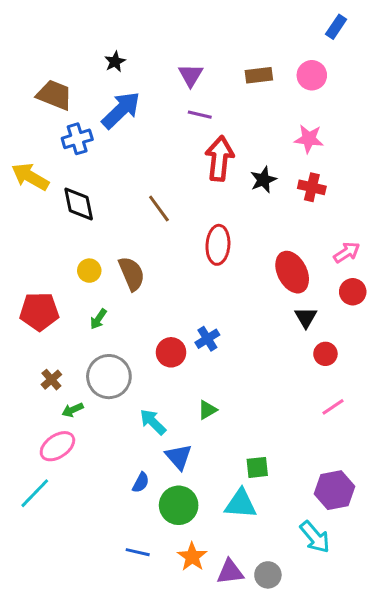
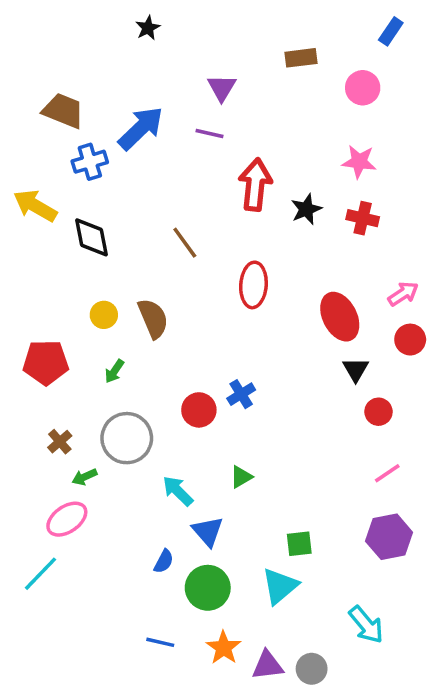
black star: (115, 62) -> (148, 28), moved
brown rectangle: (259, 75) -> (301, 58), moved
purple line: (200, 115) -> (209, 134), moved
purple hexagon: (335, 490) -> (389, 537), moved
cyan triangle: (241, 504) -> (280, 586), turned -44

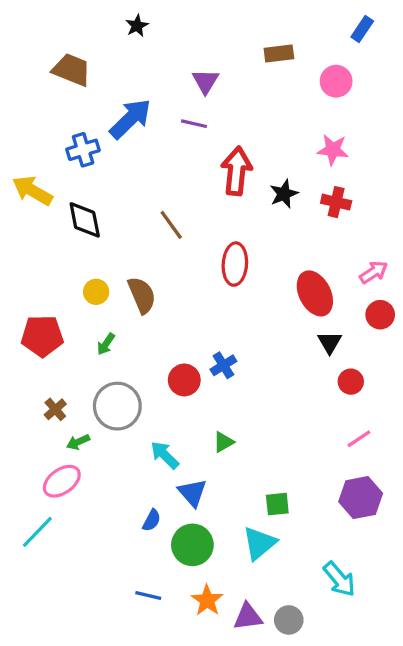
brown trapezoid: (63, 111) -> (72, 70), moved

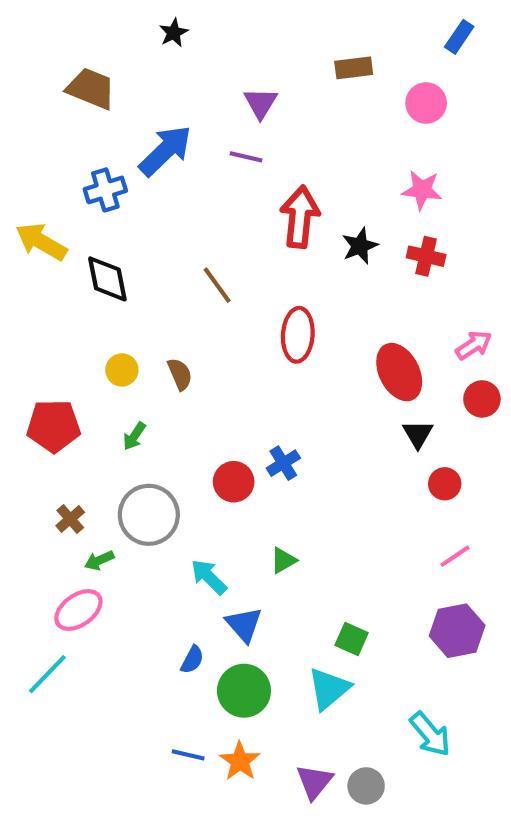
brown semicircle: (142, 295) -> (180, 374), size x0.7
green square: (277, 504) -> (352, 639), turned 30
orange star: (207, 600) -> (240, 761), moved
purple triangle: (248, 617) -> (314, 782), turned -44

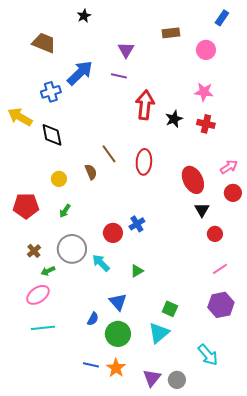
brown line: (217, 285) -> (109, 154), moved
brown semicircle: (180, 374) -> (91, 172), moved
cyan arrow: (209, 577) -> (101, 263), moved
cyan line: (47, 674) -> (43, 328), moved, turned 40

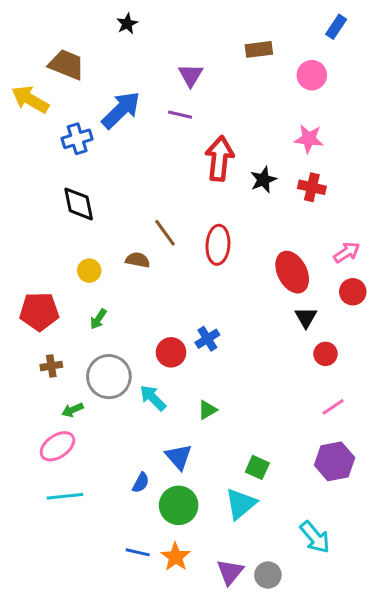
yellow arrow: (20, 117) -> (30, 99), moved
brown semicircle: (91, 172) -> (138, 260), turned -56
brown cross: (34, 251) -> (51, 366), moved, turned 32

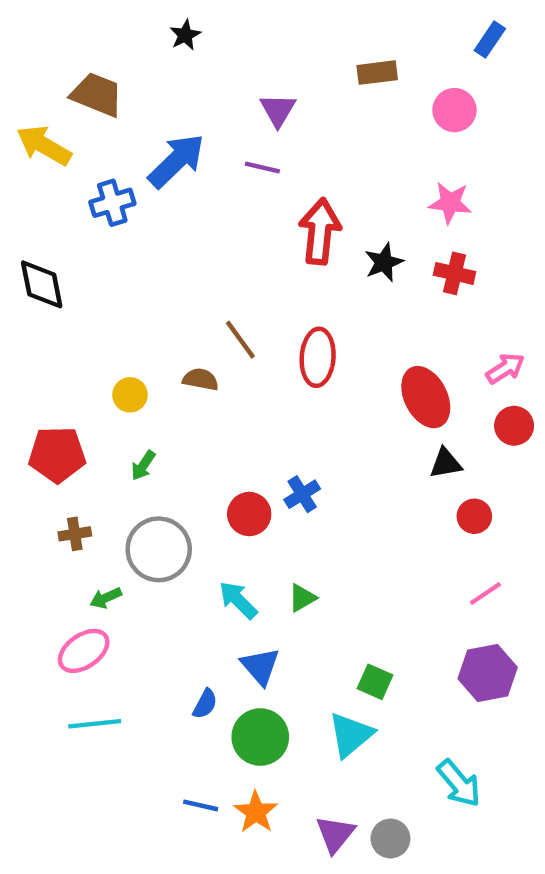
black diamond: (79, 204) -> (42, 284), moved
black triangle: (306, 318) -> (446, 463), turned 50
cyan arrow: (153, 398) -> (238, 600), moved

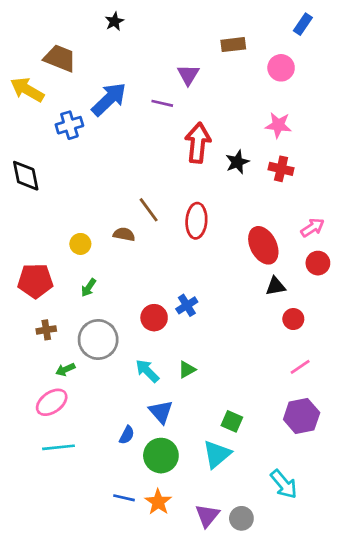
purple triangle: (278, 110) -> (188, 75), moved

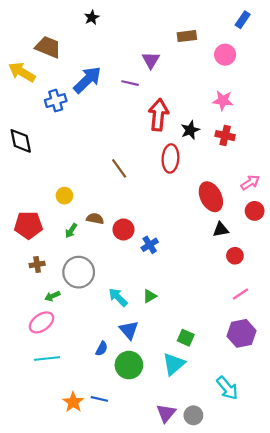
red ellipse: (196, 221) -> (170, 158), moved
brown semicircle: (124, 234) -> (95, 219), moved
red circle: (154, 318) -> (123, 230), moved
orange star: (158, 502) -> (73, 402), moved

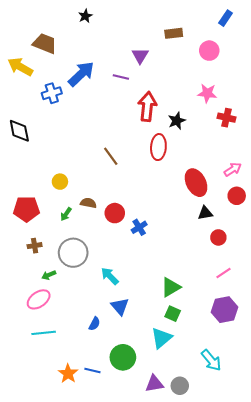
red cross: (225, 136) -> (227, 118), moved
green triangle: (150, 296) -> (171, 287), moved, size x1.5
green circle: (129, 365) -> (123, 357), moved
purple triangle: (166, 413) -> (154, 384), turned 42

